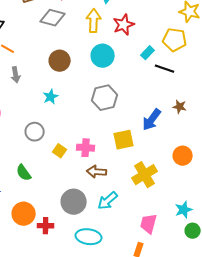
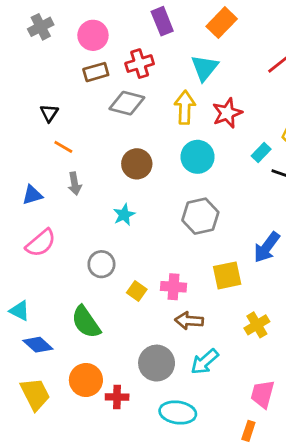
green semicircle: (24, 173) -> (86, 322), size x1.4
yellow cross: (145, 175) -> (257, 325), size x0.7

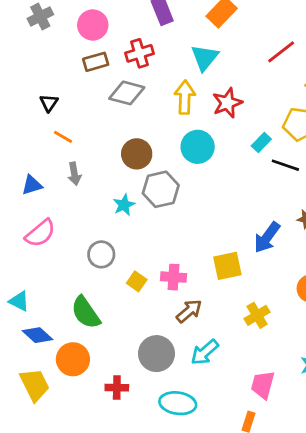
gray hexagon: (200, 216) -> (161, 189), moved
brown arrow: (189, 321) -> (189, 311), turned 136
orange circle: (86, 380) -> (73, 359), moved

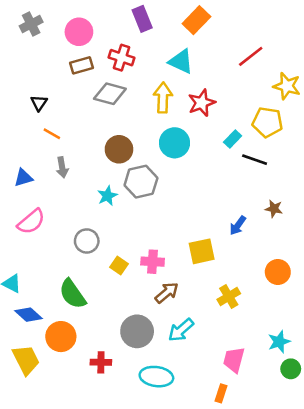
red cross: (140, 53) -> (122, 58), turned 35
cyan triangle: (205, 58) -> (181, 61), turned -44
blue arrow: (267, 237) -> (238, 225), size x0.7

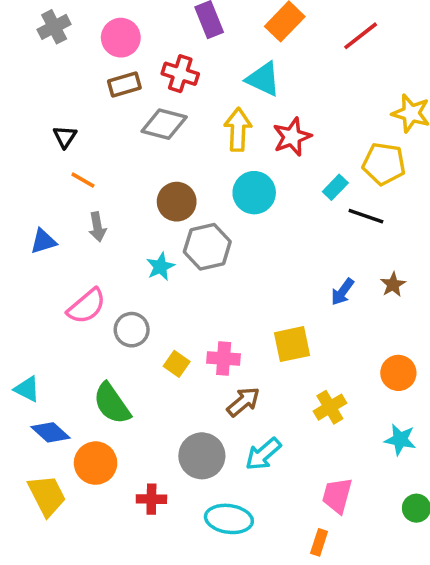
red line: (251, 56) -> (361, 36), moved
brown star: (274, 209) -> (393, 285), turned 30
pink semicircle: (31, 222) -> (87, 306), moved
blue arrow: (238, 225) -> (342, 292), moved
cyan star: (279, 342) -> (400, 440), moved, turned 30

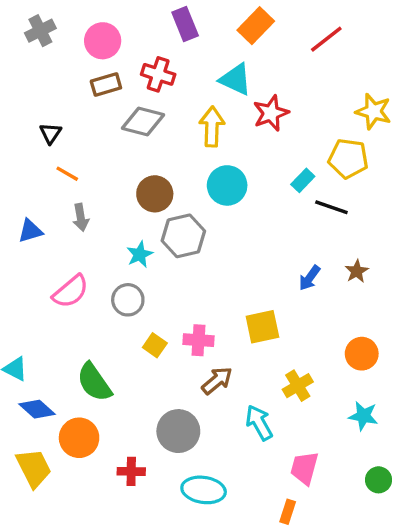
red star: (292, 137) -> (271, 113), moved
gray circle: (132, 330) -> (128, 300), moved
cyan arrow: (263, 454) -> (259, 423), moved, turned 102

